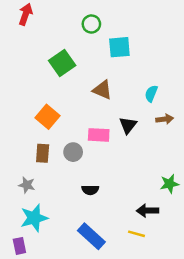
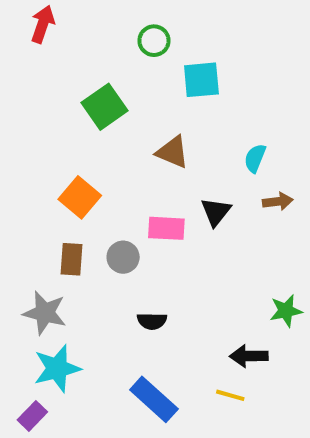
gray star: (27, 185) -> (45, 313), size x1.5
purple rectangle: (19, 246) -> (32, 416), turned 56

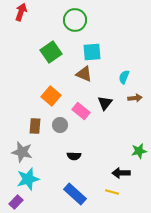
green circle: (154, 41) -> (75, 20), size x1.5
cyan square: (201, 80) -> (92, 52), moved
orange square: (80, 197) -> (51, 96), moved
pink rectangle: (166, 228) -> (81, 111), turned 36

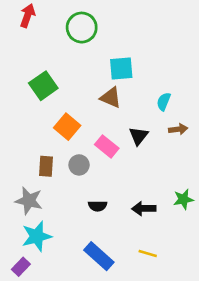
green circle: (75, 20) -> (82, 28), moved
green square: (51, 52) -> (43, 86), moved
black arrow: (121, 173) -> (144, 209), moved

